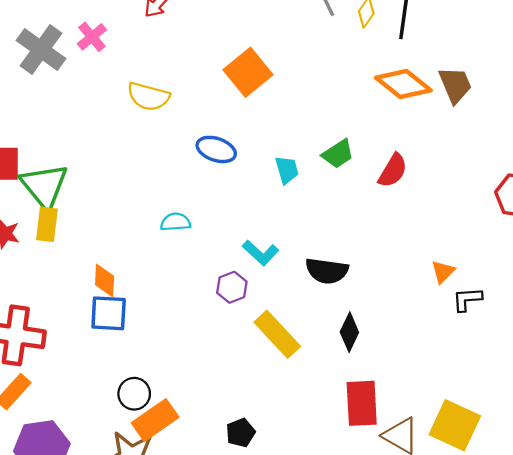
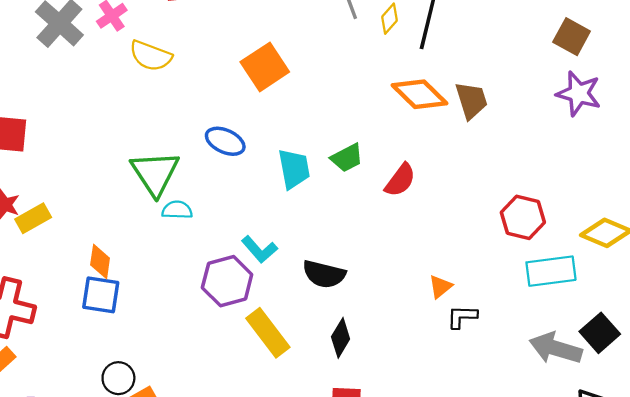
yellow semicircle: (148, 96) -> (151, 56), moved
cyan trapezoid: (287, 170) -> (294, 169), size x1.4
green triangle: (44, 186) -> (155, 173), moved
yellow rectangle: (47, 224) -> (33, 218), moved, turned 48
purple hexagon: (232, 287) -> (227, 281), size x1.6

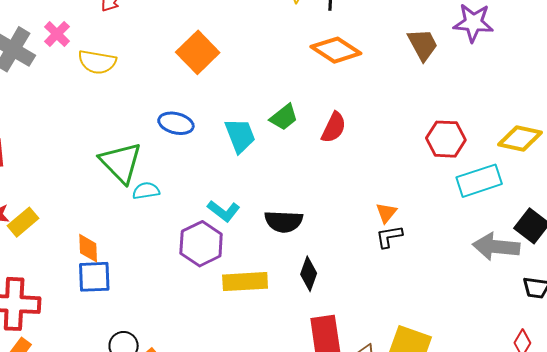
brown trapezoid: (471, 100) -> (423, 45), moved
black L-shape: (462, 317) -> (389, 237), moved
yellow rectangle: (268, 333) -> (245, 282), turned -45

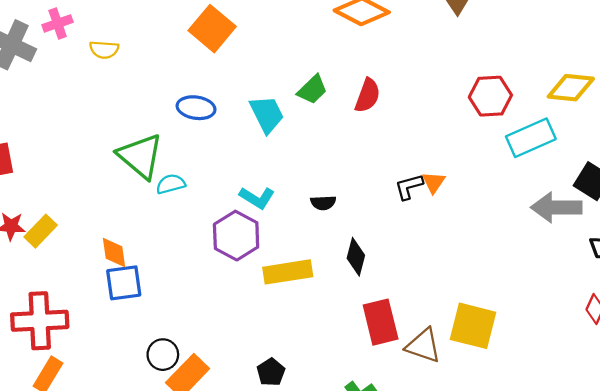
pink cross: (57, 34) -> (58, 23), turned 32
yellow semicircle: (97, 62) -> (104, 50), size x0.7
black semicircle: (284, 221) -> (323, 203), size x0.6
black L-shape: (389, 237) -> (409, 187), moved

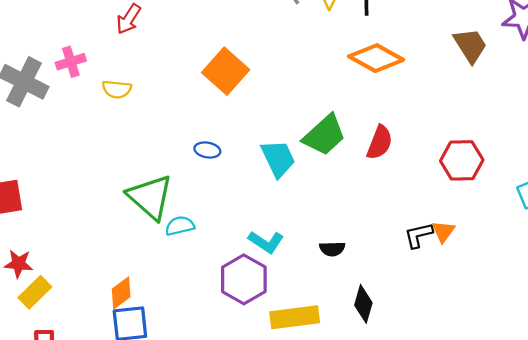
green trapezoid: (312, 90) -> (324, 135), size x1.4
red hexagon: (490, 96) -> (462, 160), moved
blue ellipse: (196, 108) -> (207, 150), size x0.7
yellow rectangle: (41, 231) -> (35, 292), moved
orange diamond: (114, 252) -> (121, 293), turned 60

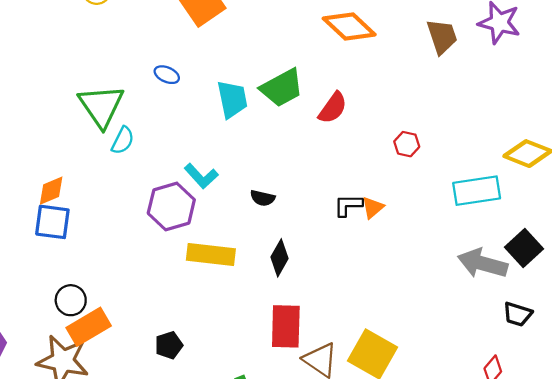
red hexagon: (462, 160) -> (407, 144), size x0.6
cyan semicircle: (180, 226) -> (123, 140), turned 116

